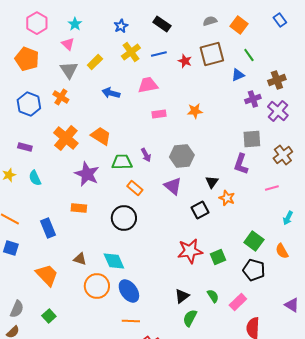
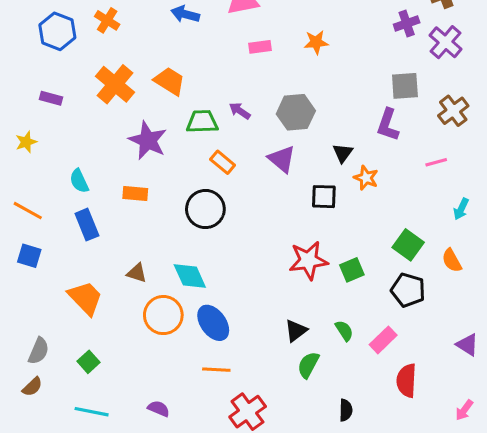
purple arrow: (146, 155) -> (240, 111), turned 152
cyan semicircle: (35, 178) -> (79, 181), moved
black square: (200, 210) -> (324, 197), turned 30

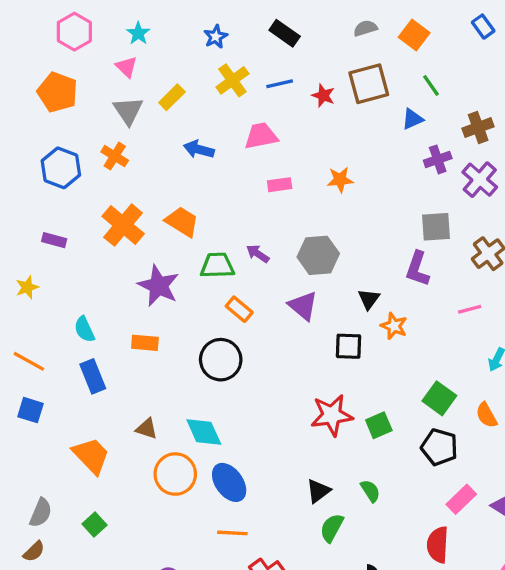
pink rectangle: (383, 340) -> (461, 499), moved

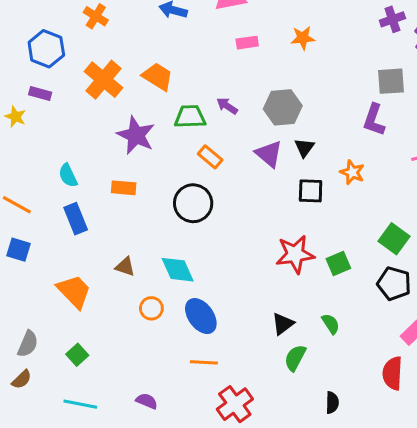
blue hexagon: (61, 168) -> (46, 49), moved
yellow star: (27, 287) -> (15, 117), moved, turned -30
black triangle: (369, 299) -> (304, 148), moved
orange circle: (175, 474) -> (151, 308), size x0.6

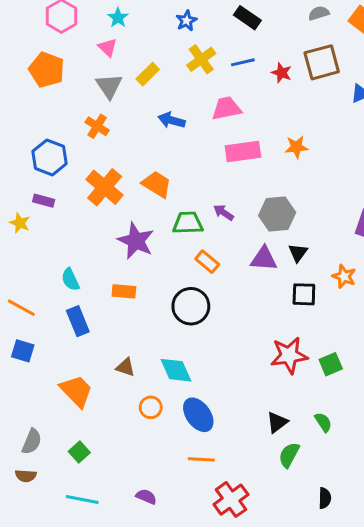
pink rectangle: (247, 43) -> (243, 152), size x1.6
purple triangle: (269, 154) -> (264, 259), turned -36
brown semicircle: (22, 379) -> (26, 476), turned 48

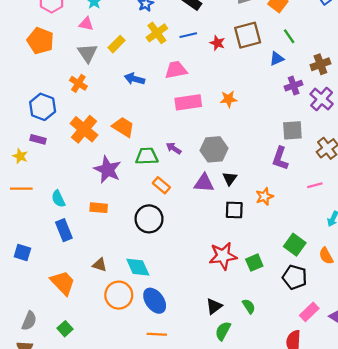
pink triangle: (108, 47) -> (86, 24), turned -32
orange star: (344, 276) -> (264, 196), turned 30
orange line: (21, 308) -> (21, 189), moved, turned -30
orange circle: (151, 407) -> (119, 295), size x1.6

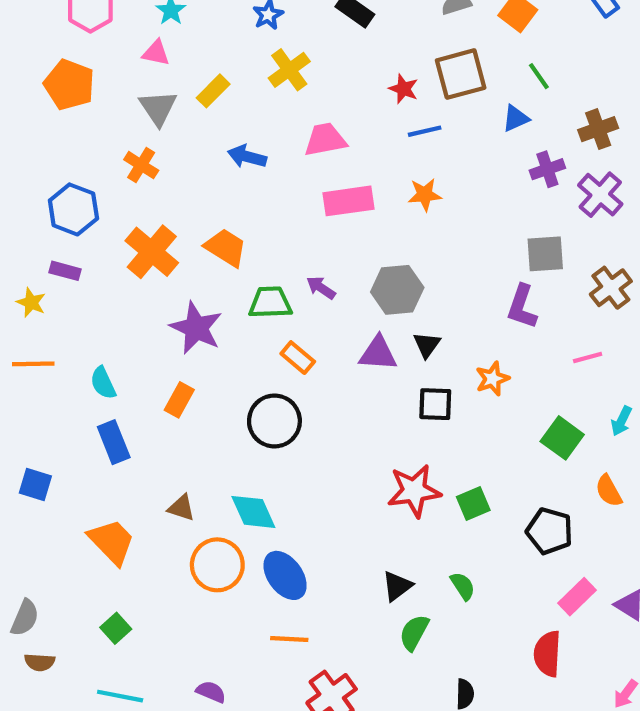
blue line: (188, 35) -> (425, 131), moved
orange rectangle: (99, 208) -> (179, 400), turned -66
green square: (295, 245) -> (562, 438), moved
gray semicircle: (29, 321) -> (25, 618), moved

